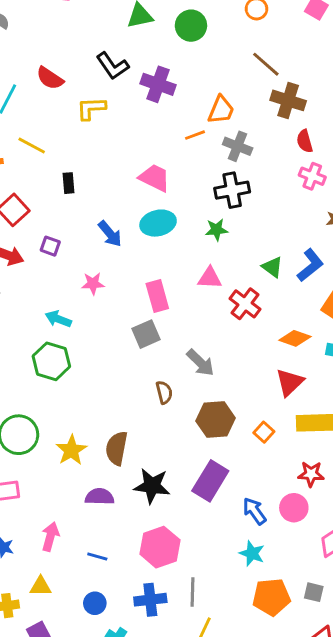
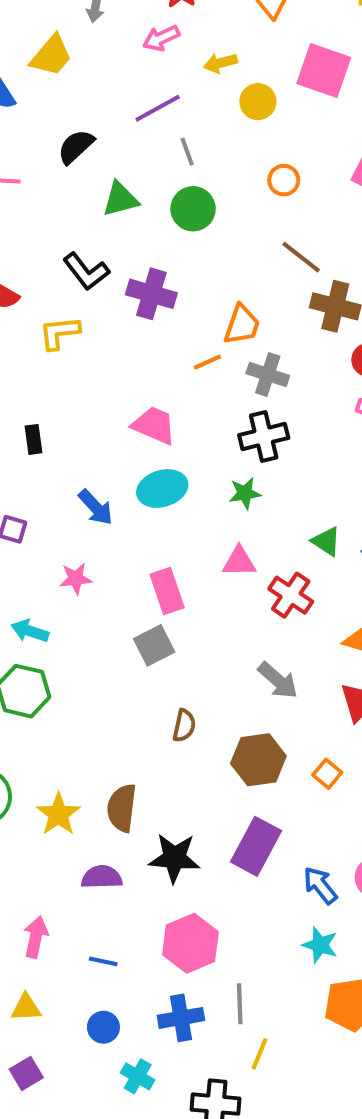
gray arrow: (200, 363) -> (278, 680), moved
brown semicircle: (164, 392) -> (184, 726), turned 30

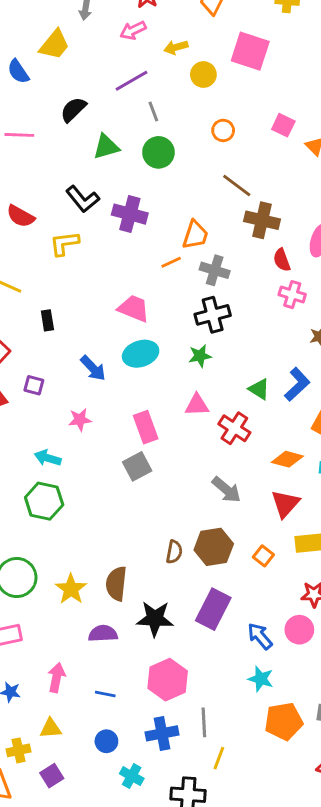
brown semicircle: (184, 726) -> (174, 552), moved

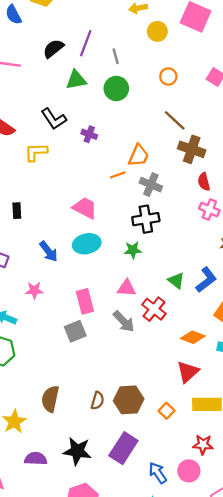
purple line: (131, 81) -> (86, 43), moved, turned -45
purple cross: (130, 214) -> (89, 134), size x0.6
gray arrow: (226, 490) -> (124, 321), moved
brown semicircle: (116, 584) -> (50, 399), moved

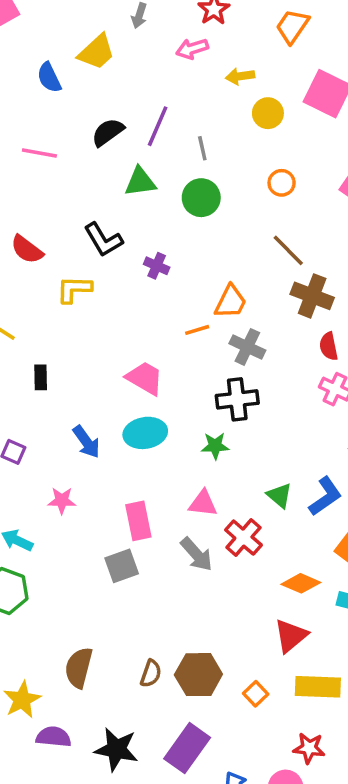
purple semicircle: (36, 459) -> (53, 737), moved

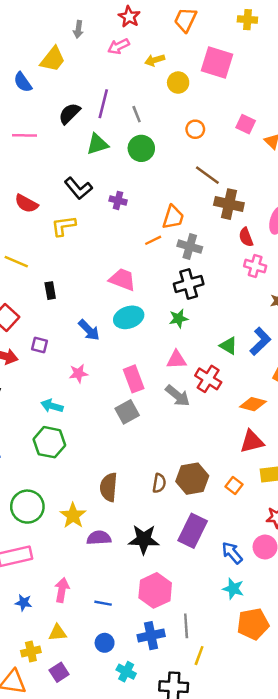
red triangle: (291, 636) -> (252, 442), turned 35

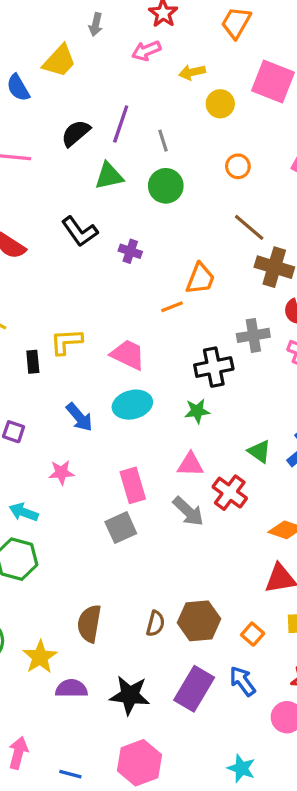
yellow L-shape: (63, 226) -> (66, 342), moved
gray cross: (190, 247) -> (253, 335), moved, turned -30
blue arrow: (232, 553) -> (242, 681), moved

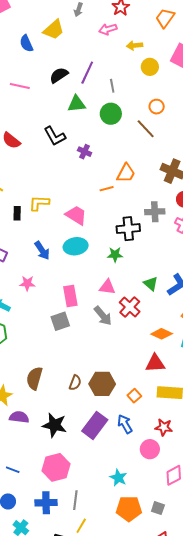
brown line: (249, 227) -> (146, 129), moved

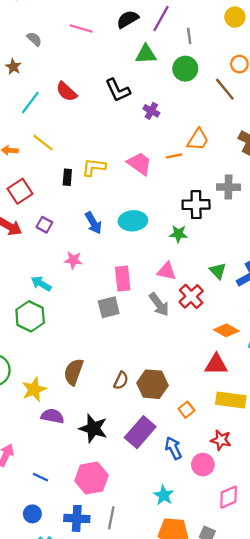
pink trapezoid: (76, 215) -> (139, 164), moved
orange square: (134, 396) -> (186, 410), moved
blue arrow: (125, 424) -> (173, 448), moved

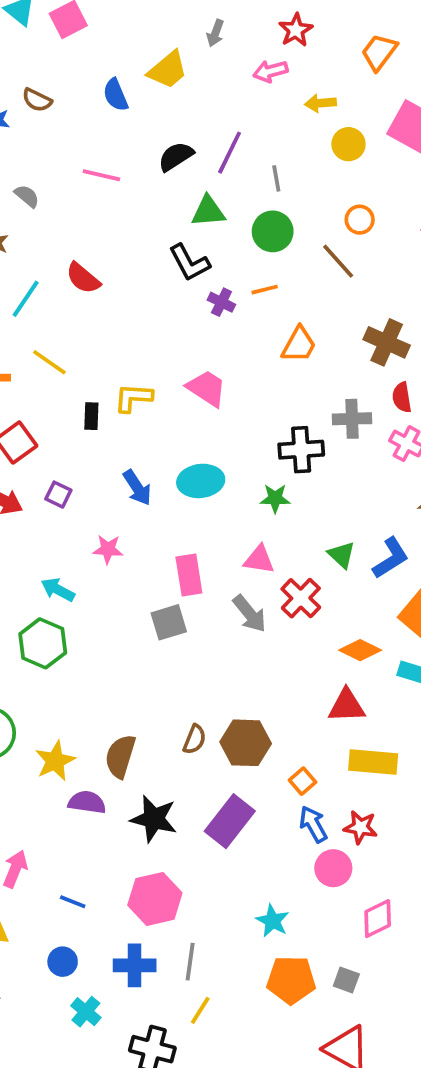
black L-shape: (118, 90) -> (189, 263), moved
orange line: (174, 156) -> (265, 290), moved
brown semicircle: (74, 372) -> (120, 756), moved
blue arrow: (173, 448) -> (313, 824), moved

